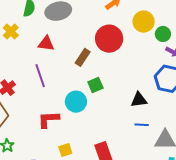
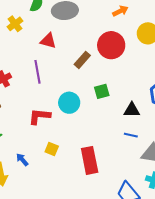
green square: (95, 85) -> (102, 91), moved
yellow square: (65, 150) -> (52, 149), turned 32

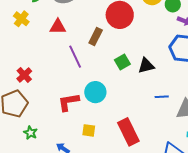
purple line: (38, 72) -> (75, 57), moved
cyan circle: (69, 103) -> (95, 92), moved
black triangle: (132, 110) -> (146, 66), moved

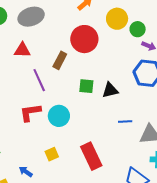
green square: (122, 62) -> (86, 86), turned 35
red L-shape: (68, 102) -> (30, 113), moved
yellow square: (89, 130) -> (52, 154), turned -32

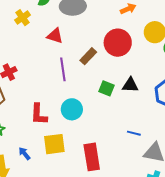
black triangle: (110, 90) -> (130, 85), moved
red L-shape: (30, 113) -> (39, 114), moved, turned -95
yellow square: (52, 154) -> (54, 144), size x1.6

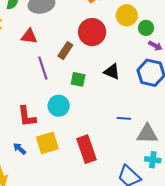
black triangle: (130, 85) -> (112, 72), turned 30
green square: (107, 88) -> (78, 79), moved
blue arrow: (24, 154) -> (19, 149), moved

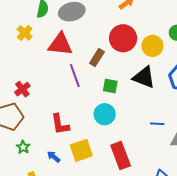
yellow circle: (127, 15) -> (152, 46), moved
red triangle: (29, 36) -> (60, 44), size x1.5
black triangle: (112, 72) -> (144, 77), size x1.4
cyan circle: (59, 106) -> (105, 114), moved

